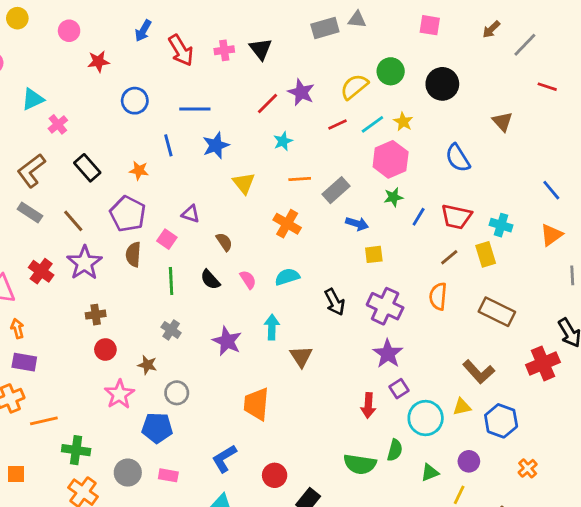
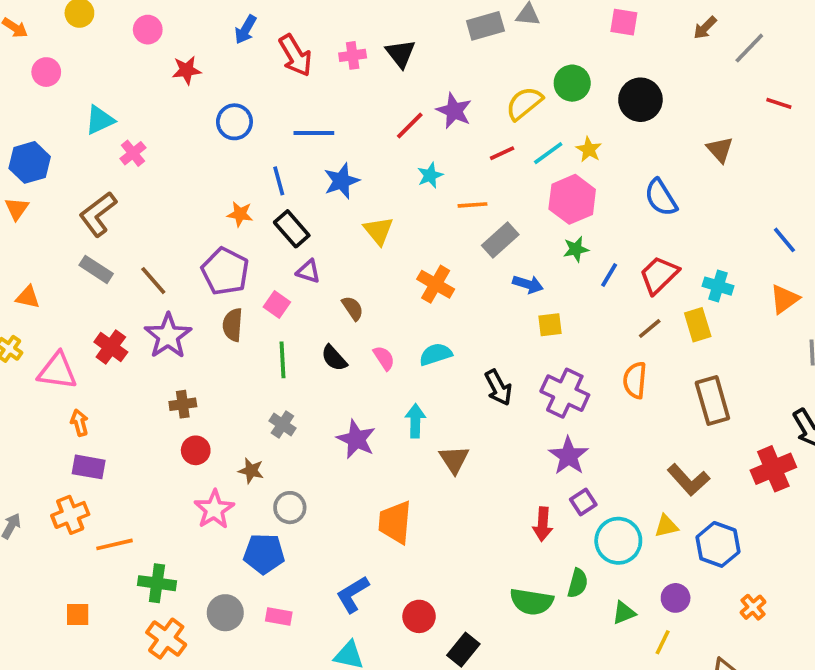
black rectangle: (87, 168) -> (292, 229), moved
orange line: (300, 179) -> (473, 205), moved
red trapezoid: (456, 217) -> (659, 275), turned 124
brown rectangle: (497, 312) -> (712, 400), turned 48

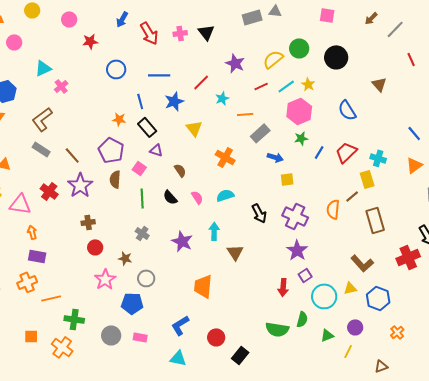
red line: (779, 103) -> (411, 59), turned 48
red line: (410, 126) -> (201, 82), moved
brown line: (650, 329) -> (352, 196), moved
orange cross: (166, 639) -> (62, 347), moved

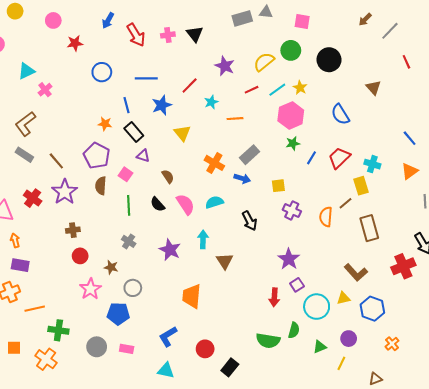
pink square: (327, 15) -> (302, 22), moved
gray rectangle: (260, 133) -> (249, 155), moved
blue arrow: (275, 157) -> (242, 178), moved
pink semicircle: (197, 197) -> (185, 204), size x1.5
purple cross: (295, 216) -> (292, 210), moved, size x0.7

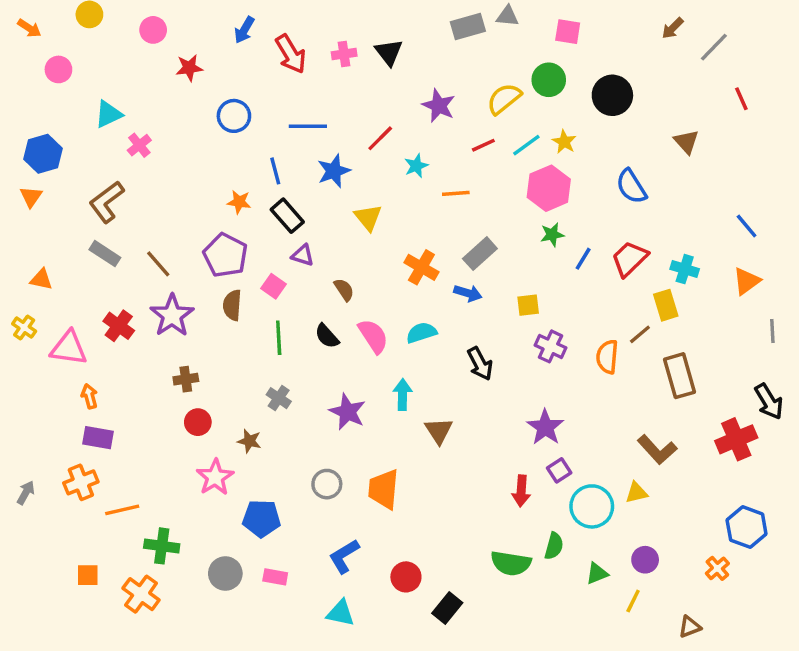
gray circle: (133, 288) -> (327, 484), moved
blue hexagon: (372, 309) -> (747, 527), moved

